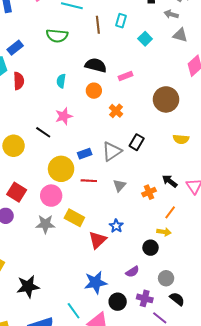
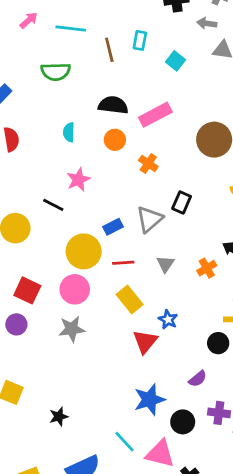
pink rectangle: (126, 76) -> (155, 115), size x1.6
yellow rectangle: (74, 218) -> (130, 299), moved, turned 30
black star: (28, 287) -> (59, 417), size x0.6

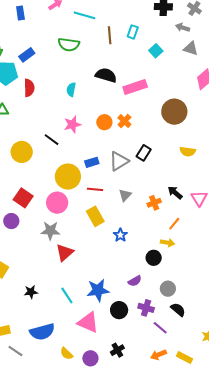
orange circle: (115, 140) -> (104, 122), moved
red triangle: (145, 342) -> (65, 253), moved
cyan line: (125, 442) -> (67, 296), moved
pink triangle: (160, 454) -> (88, 322), moved

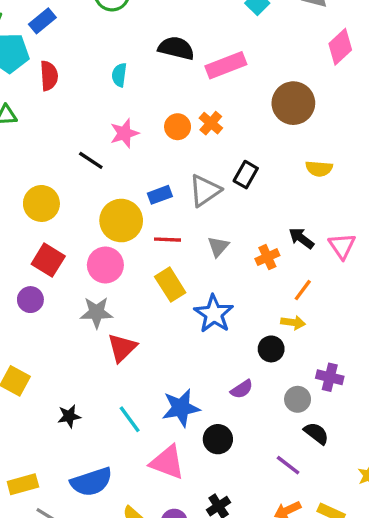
yellow circle: (22, 152) -> (41, 203), moved
blue star: (120, 235) -> (214, 314), size x1.6
purple cross: (146, 308) -> (330, 377), moved

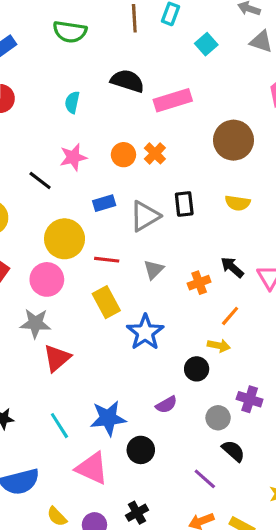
yellow semicircle: (319, 169) -> (238, 203), moved
black rectangle: (246, 175) -> (184, 204), turned -40
blue rectangle: (160, 195) -> (104, 203), moved

